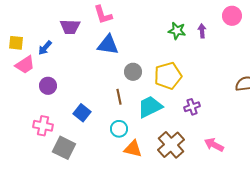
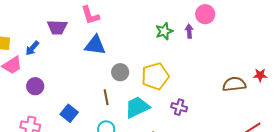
pink circle: (232, 16) -> (205, 14), moved
green star: (177, 31) -> (164, 31), turned -30
purple cross: (192, 107) -> (179, 107), turned 35

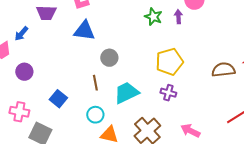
green star: (164, 31) -> (153, 17), turned -30
yellow pentagon: (155, 76) -> (169, 62), moved

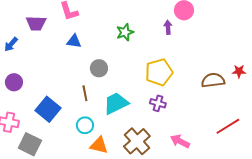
green star: (153, 17) -> (125, 32), moved, turned 30
blue triangle: (84, 31) -> (74, 41), size x0.7
blue square: (58, 99) -> (48, 109), size x1.4

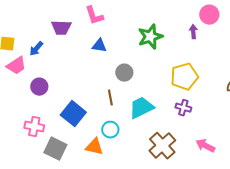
green star: (125, 32) -> (150, 37), size x1.4
orange triangle: (99, 145) -> (94, 147), moved

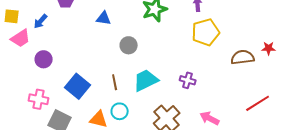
yellow pentagon: (184, 77) -> (206, 32), moved
brown line: (110, 98) -> (115, 82), moved
cyan circle: (110, 130) -> (120, 111), moved

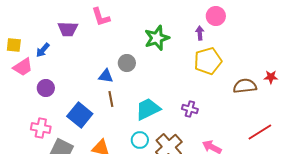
blue triangle: (104, 18) -> (106, 76), moved
gray circle: (129, 45) -> (127, 63), moved
brown line: (115, 82) -> (111, 99), moved
cyan circle: (120, 111) -> (140, 140), moved

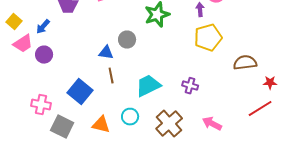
yellow square: (14, 45) -> (14, 22), turned 35
red star: (271, 77) -> (270, 83), moved
purple circle: (46, 88) -> (44, 55), moved
cyan circle: (140, 140) -> (130, 117), moved

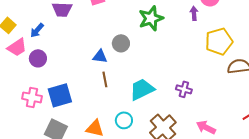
yellow pentagon: (208, 38) -> (219, 41), moved
blue square: (80, 92) -> (60, 95), moved, turned 35
pink cross: (41, 105) -> (32, 97), moved

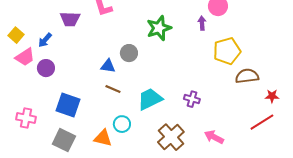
brown line: (105, 79) -> (113, 89), turned -56
blue square: (60, 95) -> (68, 105), turned 35
pink cross: (32, 97) -> (26, 118), moved
cyan circle: (124, 120) -> (122, 124), moved

